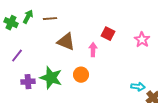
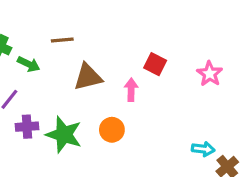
green arrow: (28, 17) -> (29, 64), moved, turned 88
brown triangle: (66, 42) -> (88, 77), turned -36
purple cross: (28, 82) -> (27, 127), moved

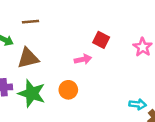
brown triangle: (88, 77) -> (28, 58), moved
pink arrow: (131, 90) -> (83, 59), turned 77

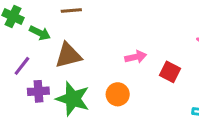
red square: (101, 40) -> (170, 72), moved

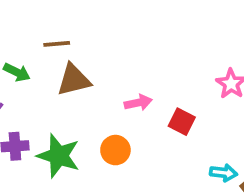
brown triangle: (68, 55) -> (74, 80), moved

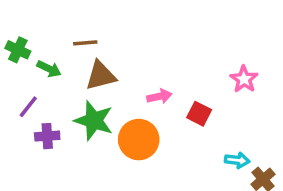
orange circle: (115, 150) -> (139, 140), size x1.5
green star: (59, 156) -> (94, 121), moved

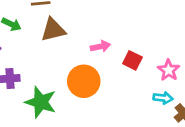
pink star: (244, 79) -> (169, 70), moved
green star: (94, 121) -> (41, 102), moved

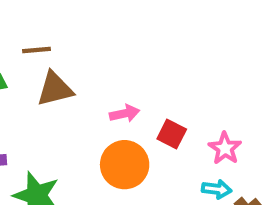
orange circle: (84, 81) -> (125, 165), moved

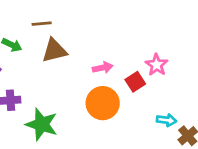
red square: (172, 134) -> (135, 82), turned 30
pink star: (225, 148) -> (157, 65), moved

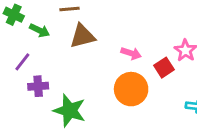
pink arrow: (103, 68) -> (131, 53), turned 30

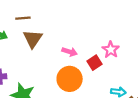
brown triangle: (82, 36) -> (33, 39), turned -42

